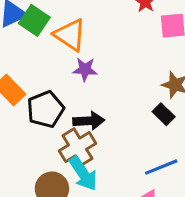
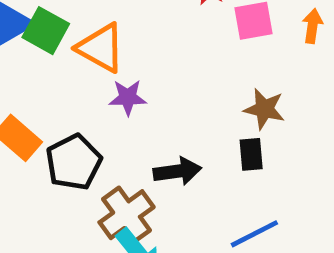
black rectangle: (164, 114) -> (251, 154), turned 45
black arrow: (89, 121) -> (177, 171), moved

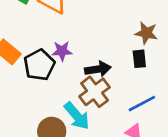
purple star: (128, 97) -> (62, 51), moved
brown cross: (127, 215) -> (95, 92), moved

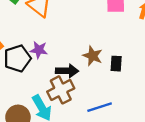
brown star: (146, 33) -> (93, 56), moved
black rectangle: (139, 59) -> (116, 64), moved

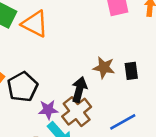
purple star: (39, 50) -> (48, 110), moved
black arrow: (67, 71) -> (79, 89), turned -65

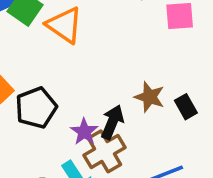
black rectangle: (131, 71) -> (186, 107), turned -30
purple star: (48, 110) -> (84, 132), moved, turned 30

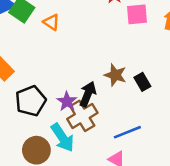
orange triangle: (65, 25) -> (51, 22), size x0.6
black pentagon: (36, 108) -> (31, 101), moved

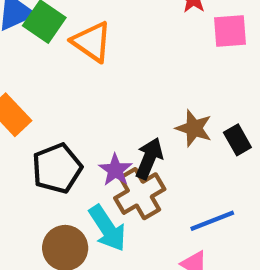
orange triangle: (51, 22) -> (92, 42), size x1.5

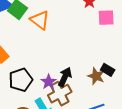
brown star: (194, 128) -> (96, 76), moved
black rectangle: (237, 140) -> (108, 70), turned -32

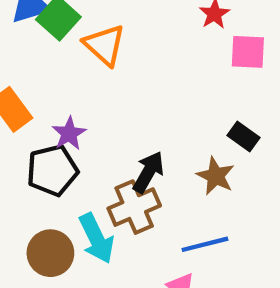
black rectangle: (108, 70) -> (243, 137), moved
purple star: (49, 82) -> (69, 134), moved

